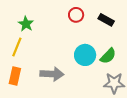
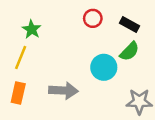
green semicircle: (108, 56) -> (129, 51), moved

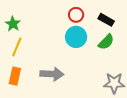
green star: (32, 29) -> (13, 24), moved
cyan circle: (104, 67) -> (76, 37), moved

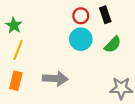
black rectangle: (106, 20) -> (105, 15), moved, turned 42

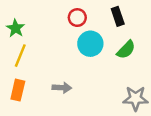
red circle: (81, 16) -> (77, 18), moved
gray arrow: (55, 79) -> (62, 88), size x0.7

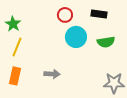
black rectangle: (118, 16) -> (99, 14), turned -63
green semicircle: (126, 50) -> (106, 42), turned 36

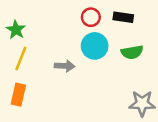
red circle: (65, 15) -> (91, 17), moved
gray arrow: (52, 74) -> (65, 66), moved

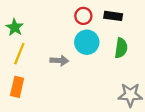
green semicircle: (132, 52) -> (121, 48), turned -72

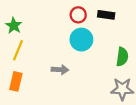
green semicircle: (121, 48) -> (122, 57), moved
gray arrow: (59, 61) -> (60, 70), moved

